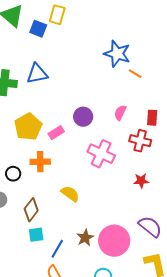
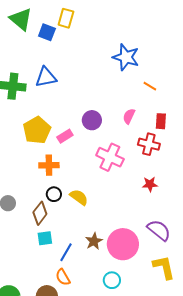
orange line: (135, 74) -> (150, 86), moved
black circle: (13, 174) -> (54, 194), moved

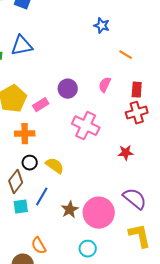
blue star: (126, 57) -> (102, 26), size x0.6
red cross: (149, 144) -> (137, 113), moved, turned -30
blue line: (66, 252) -> (42, 197), moved

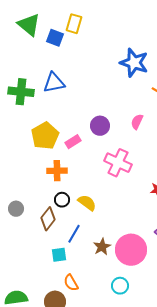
blue star: (102, 26) -> (134, 63), size x1.8
cyan square: (21, 207) -> (59, 255), moved

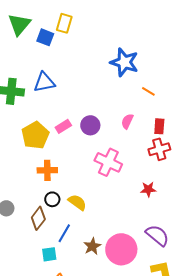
green triangle: (29, 25) -> (19, 24), turned 30
pink rectangle: (73, 142) -> (63, 126), moved

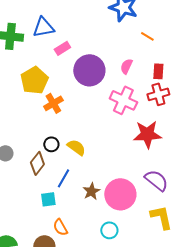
purple circle: (90, 125) -> (89, 70), size x1.6
pink rectangle: (63, 126) -> (62, 48), moved
pink cross: (108, 162) -> (123, 100), moved
orange cross: (47, 170) -> (53, 103), moved, turned -30
red star: (148, 189) -> (147, 134), size x1.8

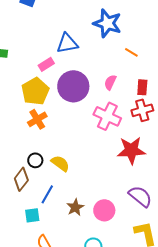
blue triangle: (43, 27) -> (67, 43), moved
yellow pentagon: (34, 80) -> (35, 91), moved
pink circle: (120, 194) -> (104, 210), size x0.7

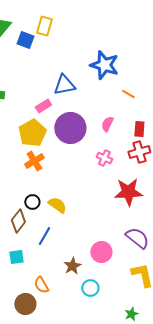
pink cross: (107, 116) -> (104, 158), size x0.6
brown star: (75, 207) -> (72, 266), moved
cyan square: (32, 215) -> (16, 257), moved

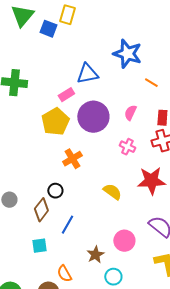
orange cross: (34, 161) -> (72, 159), moved
yellow semicircle: (57, 205) -> (112, 192), moved

